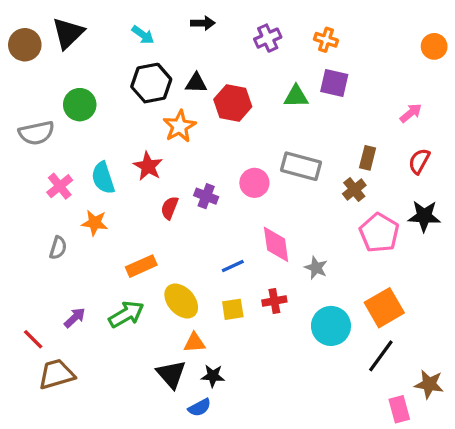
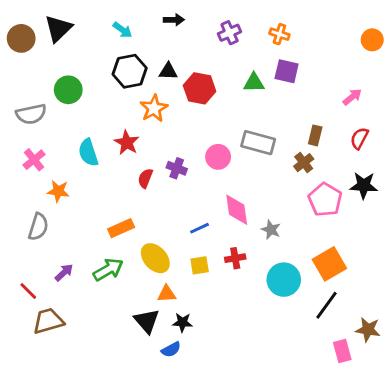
pink cross: (60, 186) -> (34, 160), moved
orange star: (95, 223) -> (58, 191), moved
gray semicircle: (58, 248) -> (38, 227), moved, size x1.4

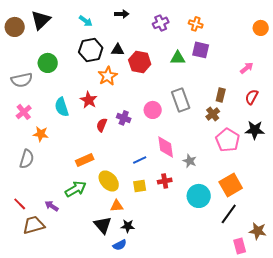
gray rectangle: (258, 143) -> (181, 100), turned 55
purple arrow: (64, 272) -> (52, 206), moved, turned -104

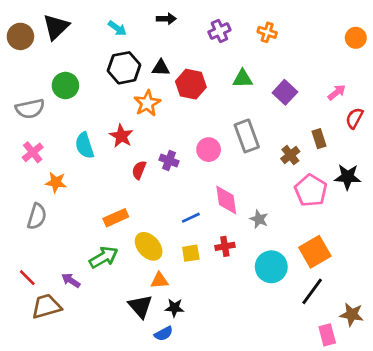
purple square: (201, 50) -> (285, 92), moved, turned 30
brown rectangle: (221, 95) -> (319, 139), moved, turned -32
red semicircle: (252, 97) -> (354, 118), moved

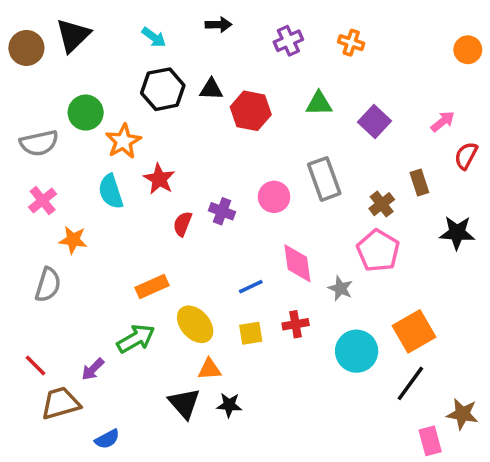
orange star: (147, 103) -> (123, 141), moved
pink pentagon: (311, 190) -> (378, 251), moved
purple arrow: (71, 280) -> (93, 369), turned -78
blue semicircle: (164, 334) -> (107, 439), moved

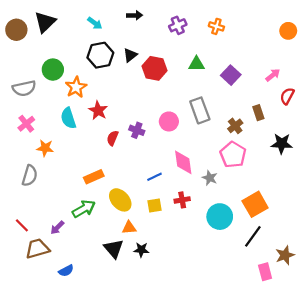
black triangle: (211, 89) -> (130, 55), turned -40
brown star: (462, 414) -> (285, 255), turned -30

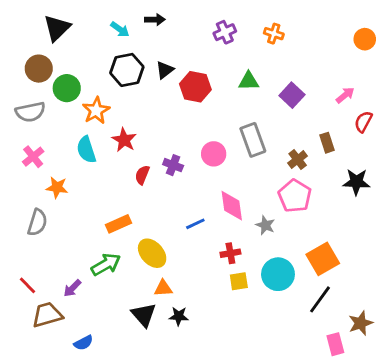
black arrow: (135, 15) -> (155, 20), moved
brown circle: (16, 30) -> (39, 69), moved
yellow square: (155, 205) -> (239, 281), moved

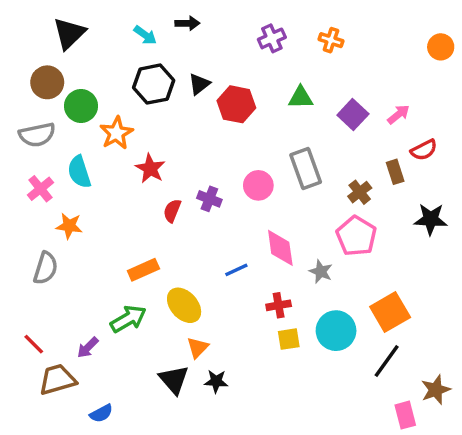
pink arrow: (345, 95) -> (398, 114), moved
red semicircle: (363, 122) -> (424, 150), moved, turned -145
cyan semicircle: (86, 150) -> (79, 172), moved
orange triangle: (163, 288) -> (198, 348), turned -42

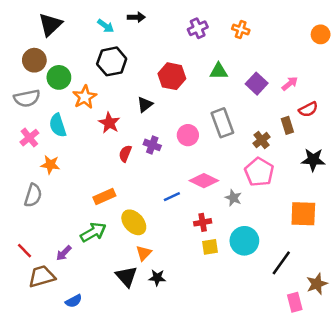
black triangle: (199, 84) -> (145, 104), moved
pink diamond: (280, 248) -> (204, 181), turned -56
orange square: (390, 312) -> (303, 214), moved, turned 32

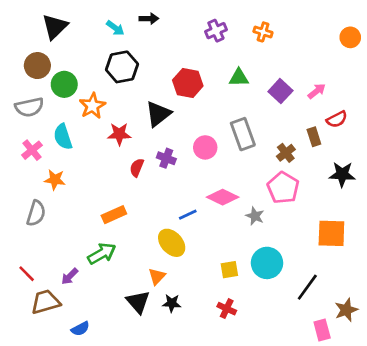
black triangle: (145, 104) -> (158, 114), size x1.5
red star: (109, 123) -> (119, 134), turned -30
yellow ellipse: (134, 222) -> (172, 243), moved
red cross: (203, 222) -> (227, 309), moved, turned 35

